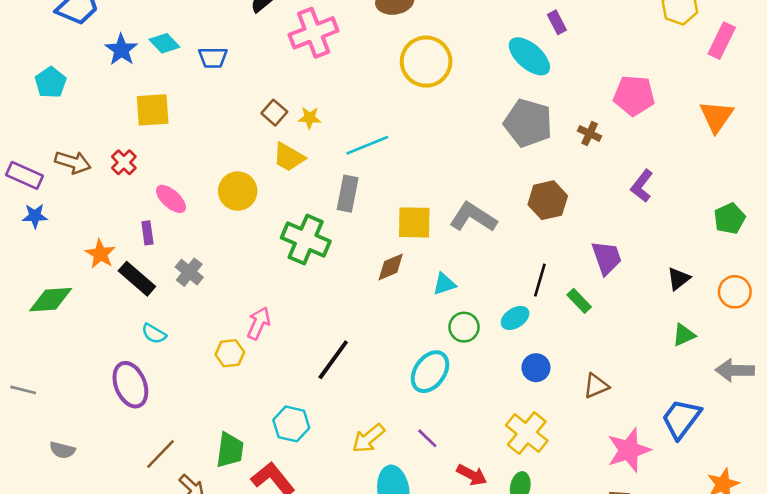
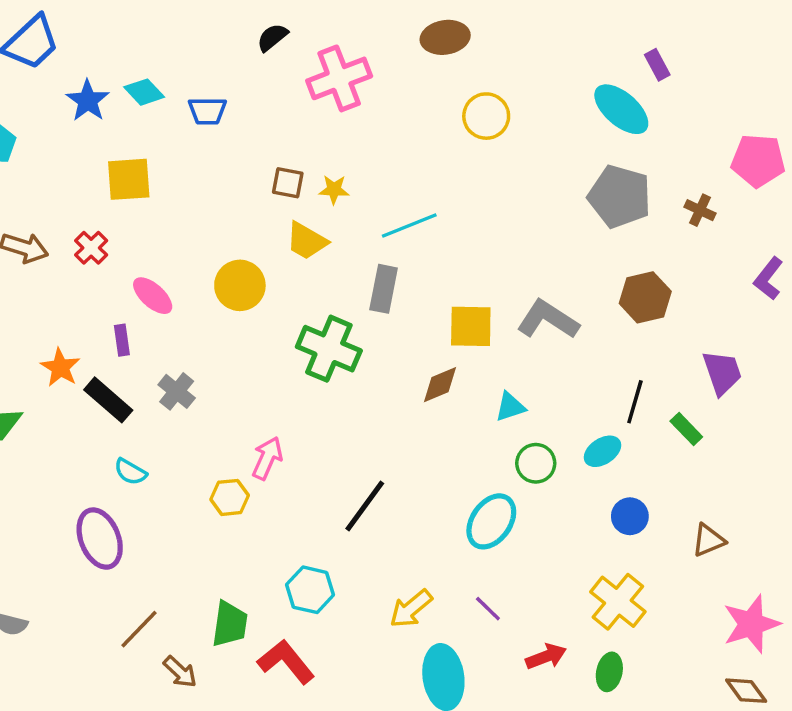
yellow circle: (426, 62) -> (486, 116), size x0.7
brown square: (274, 113) -> (288, 183), turned -30
red arrow: (472, 475) -> (546, 657), turned -48

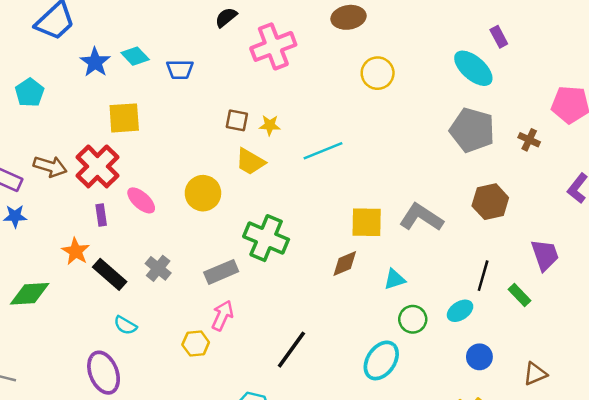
red cross: (91, 248) -> (97, 166), size x1.8
gray rectangle: (384, 289) -> (221, 272), moved, turned 56
purple rectangle: (122, 340) -> (101, 215), moved

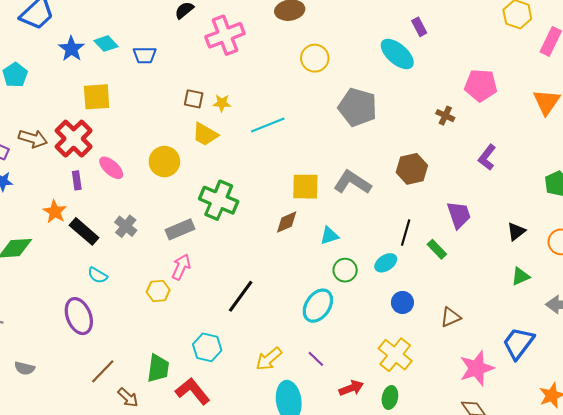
gray pentagon: (472, 130) -> (358, 107), moved

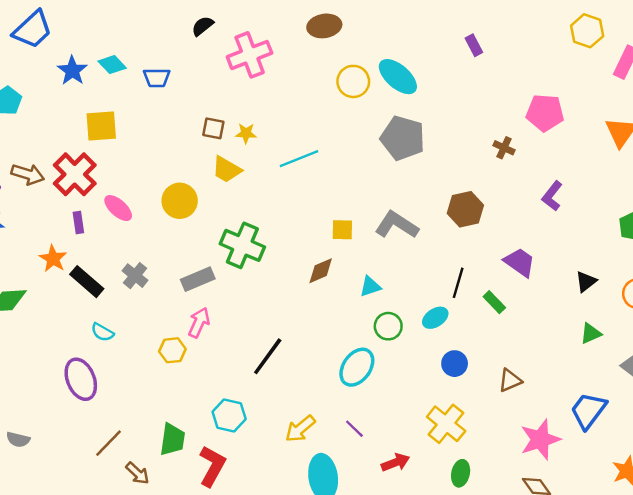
cyan ellipse: (397, 54) -> (398, 77), moved
yellow square: (305, 187) -> (342, 230), size x0.7
purple trapezoid: (459, 215) -> (520, 262), turned -36
red L-shape: (193, 391) -> (212, 466), turned 68
green ellipse: (390, 397) -> (461, 473), moved

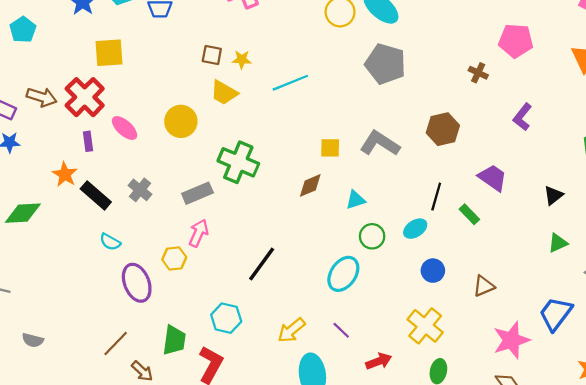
purple ellipse: (81, 379) -> (137, 283), moved

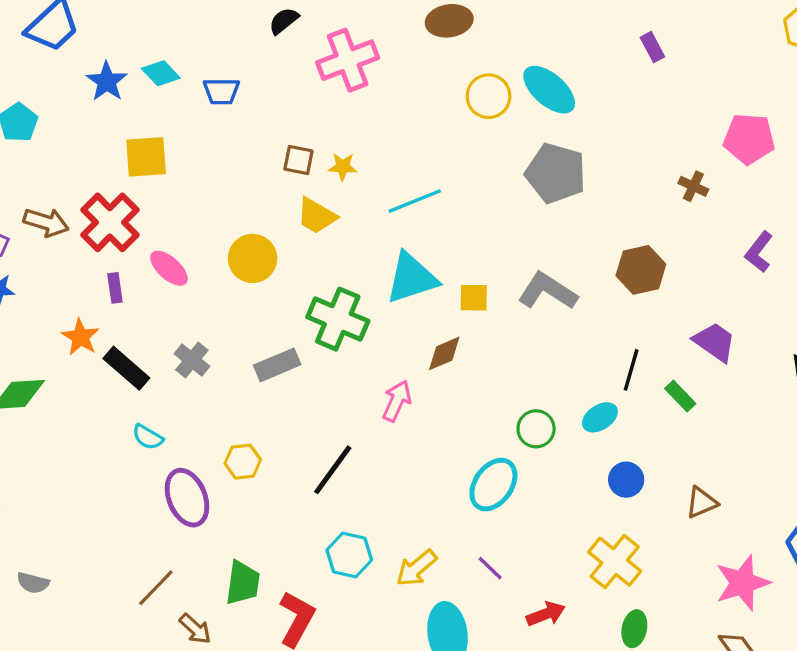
cyan triangle: (356, 200) -> (411, 278), moved, size x1.8
pink arrow: (199, 233) -> (397, 401), moved
black line: (262, 264) -> (333, 470), moved
cyan hexagon: (226, 318) -> (349, 555), moved

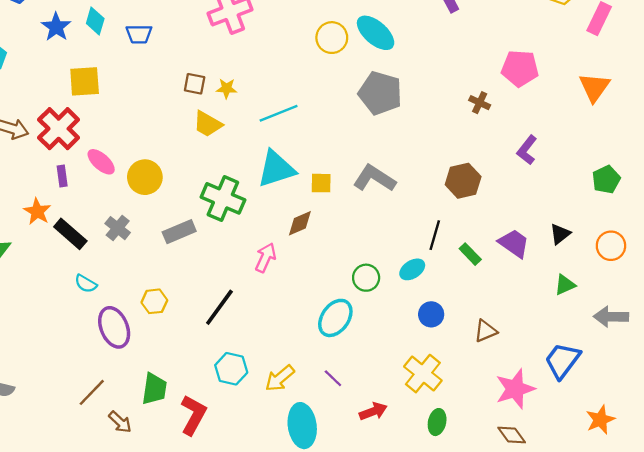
cyan diamond: (161, 73) -> (95, 21), turned 60
yellow circle: (253, 258) -> (145, 177), moved
brown hexagon: (641, 270) -> (463, 181), moved
purple trapezoid: (715, 342) -> (514, 243), moved

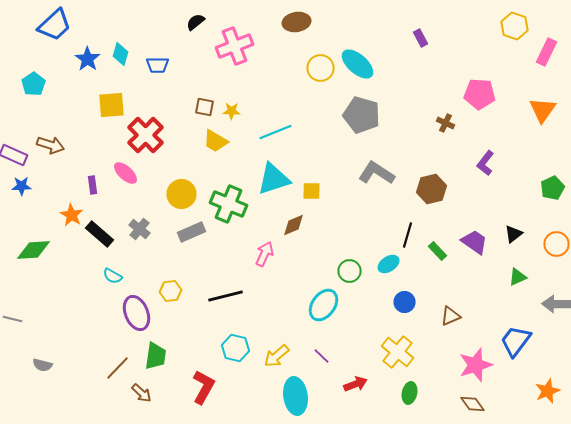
red cross: (59, 129) -> (146, 135), moved
yellow circle: (145, 177) -> (182, 194), moved
gray L-shape: (374, 178) -> (376, 173), moved
black line: (219, 307) -> (226, 296), turned 40
green trapezoid: (154, 389) -> (156, 356), moved

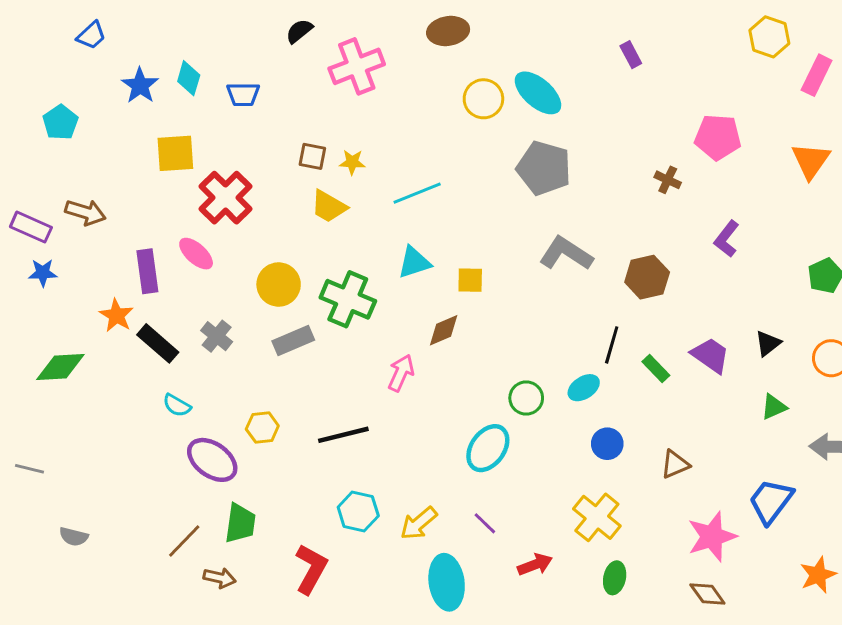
blue trapezoid: (54, 25) -> (91, 35), size x0.6
cyan triangle: (274, 179) -> (414, 262), size x0.7
purple rectangle: (92, 185) -> (147, 271), size x1.6
purple ellipse: (136, 313) -> (212, 460), turned -32
brown arrow: (142, 393) -> (220, 578), turned -30

